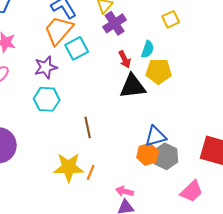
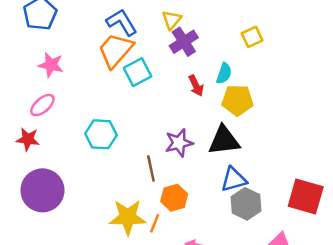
purple star: (46, 67) -> (179, 143), moved
black triangle: (133, 86) -> (224, 140), moved
orange hexagon: (148, 154) -> (174, 198), moved

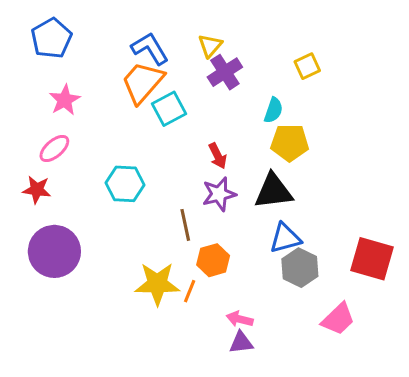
pink star: (51, 65) -> (65, 100), turned 30
red arrow: (196, 86) -> (218, 156), moved

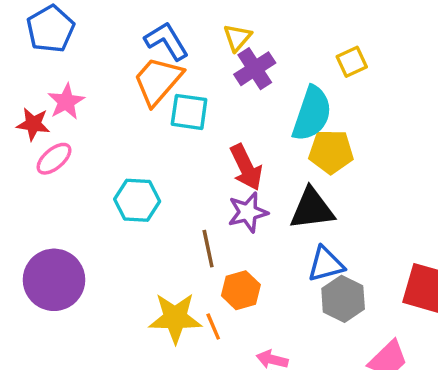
cyan square: (169, 109) -> (189, 112), turned 36
cyan semicircle: (273, 110) -> (312, 114), size x1.8
red arrow: (218, 156) -> (246, 167), size x1.5
red star: (37, 190) -> (33, 124), moved
orange line: (190, 291) -> (213, 327), turned -45

